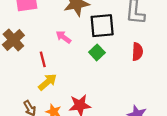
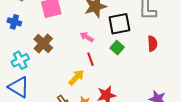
red line: (43, 59) -> (90, 59), moved

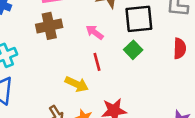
brown cross: (43, 44) -> (49, 26), moved, turned 30
yellow arrow: (76, 77) -> (77, 84), turned 66

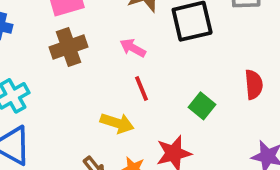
red semicircle: (180, 48) -> (254, 85), moved
green square: (133, 50) -> (202, 106), moved

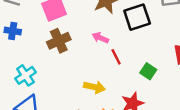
red line: (141, 88) -> (116, 57), moved

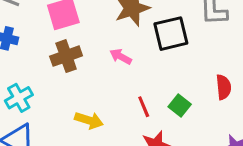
red line: (116, 57) -> (144, 107), moved
yellow arrow: (94, 87) -> (89, 120), moved

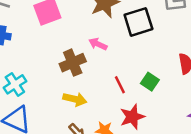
brown cross: (66, 56) -> (73, 63), moved

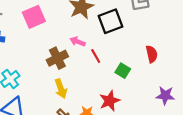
red line: (120, 85) -> (96, 56), moved
yellow arrow: (75, 99) -> (61, 89), turned 60

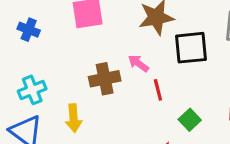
yellow arrow: (61, 89) -> (74, 118), moved

